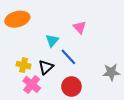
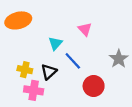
gray star: (111, 72) -> (119, 59), moved, turned -30
pink cross: (32, 84) -> (34, 90), turned -30
red circle: (71, 87) -> (94, 86), moved

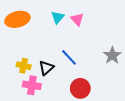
pink triangle: (85, 29) -> (77, 19), moved
cyan triangle: (55, 43) -> (58, 17), moved
red circle: (94, 86) -> (80, 88), moved

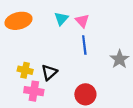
blue line: (69, 57) -> (84, 45), moved, turned 36

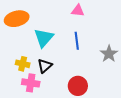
cyan triangle: (61, 19) -> (44, 38), moved, size x1.5
pink triangle: (82, 21) -> (78, 11), moved, turned -40

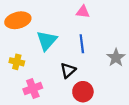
yellow cross: (23, 64) -> (17, 62), moved
black triangle: (45, 66) -> (68, 70), moved
pink cross: (31, 83) -> (33, 88), turned -30

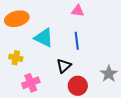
cyan triangle: (47, 41) -> (44, 38), turned -45
gray star: (116, 58) -> (109, 74), moved

